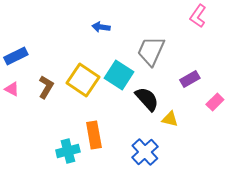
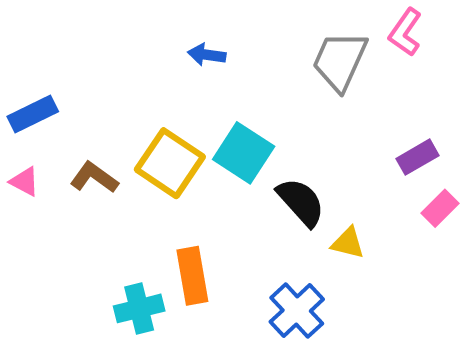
gray trapezoid: (151, 51) -> (340, 61), moved
purple rectangle: (190, 79) -> (417, 157), moved
brown L-shape: (46, 87) -> (94, 178), turned -85

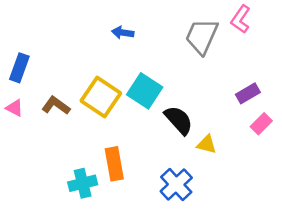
blue rectangle: (33, 114) -> (19, 68), turned -44

